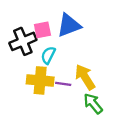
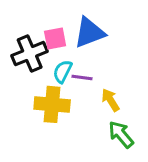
yellow arrow: (85, 77) -> (110, 100), size x0.7
purple line: (63, 84) -> (82, 77), moved

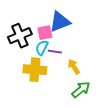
pink square: (55, 39) -> (45, 33), moved
green arrow: (121, 134) -> (81, 90), turned 90

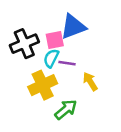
yellow cross: (35, 70) -> (43, 85), turned -30
green arrow: (81, 90) -> (66, 109), moved

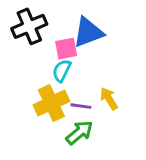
black cross: (24, 44) -> (29, 26), moved
purple line: (67, 63) -> (81, 106), moved

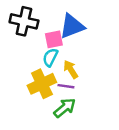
black cross: (29, 26) -> (24, 21), turned 36
yellow arrow: (109, 99) -> (71, 69), moved

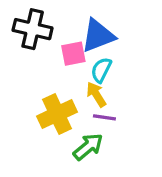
cyan semicircle: (50, 57) -> (101, 70), moved
purple line: (66, 86) -> (104, 117), moved

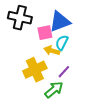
yellow arrow: (96, 94) -> (52, 51), moved, turned -42
purple line: (104, 117) -> (64, 72), turned -56

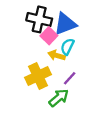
black cross: (20, 18) -> (39, 19), moved
pink square: (45, 33) -> (49, 36), turned -35

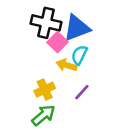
yellow cross: (38, 76) -> (45, 90), size x0.7
green arrow: (59, 98) -> (43, 115), moved

